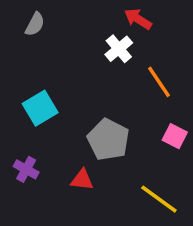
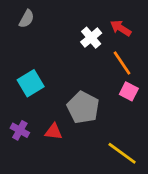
red arrow: (138, 19) -> (121, 28), moved
pink square: (175, 136) -> (129, 91), moved
red triangle: (82, 180) -> (53, 132), moved

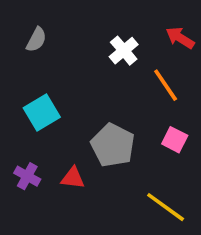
gray semicircle: (27, 19) -> (36, 40), moved
red arrow: (121, 28) -> (180, 38), moved
pink square: (129, 91) -> (175, 140), moved

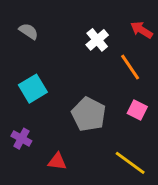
gray semicircle: (36, 40) -> (29, 31), turned -84
red triangle: (73, 178) -> (57, 161), moved

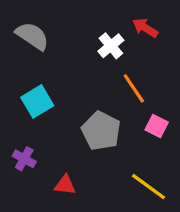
red arrow: (142, 30) -> (145, 28), moved
gray semicircle: (29, 31) -> (32, 36), size x1.5
orange line: (130, 67) -> (134, 88), moved

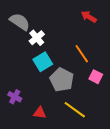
white cross: (111, 46) -> (37, 38), moved
cyan square: (37, 101) -> (43, 62), moved
yellow line: (148, 187) -> (75, 110), moved

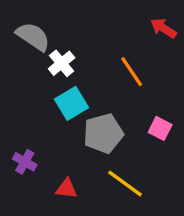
red arrow: (89, 17) -> (163, 28), moved
orange line: (82, 54) -> (132, 72), moved
gray pentagon: (62, 80) -> (103, 133), turned 30

